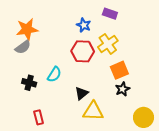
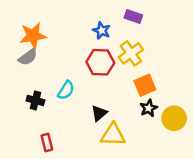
yellow circle: (144, 117) -> (174, 118), moved

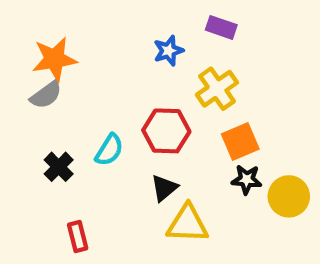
blue star: (102, 31) -> (168, 51), turned 30
red hexagon: (100, 62) -> (166, 131), moved
black cross: (35, 100) -> (59, 167), turned 30
black star: (149, 108) -> (247, 179), turned 30

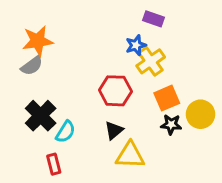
blue star: (168, 51) -> (136, 45), moved
cyan semicircle: (109, 150) -> (66, 132), moved
black cross: (59, 167) -> (41, 116), size x1.5
yellow circle: (289, 196) -> (200, 114), moved

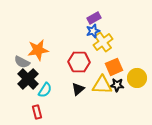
purple rectangle: (154, 19) -> (94, 18), moved, turned -48
orange star: (38, 41) -> (38, 50), moved
gray semicircle: (32, 66) -> (22, 62), moved, turned 63
yellow triangle: (130, 155) -> (102, 85), moved

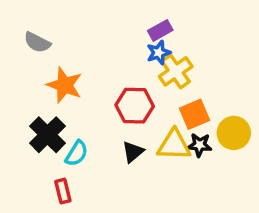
orange star: (38, 50) -> (65, 85), turned 30
gray semicircle: (22, 62) -> (37, 42), moved

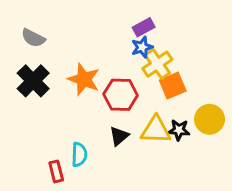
orange star: (65, 85) -> (84, 79), moved
orange square: (194, 114) -> (173, 86), moved
black cross: (47, 135) -> (33, 81), moved
cyan semicircle: (77, 153) -> (79, 155), moved, turned -30

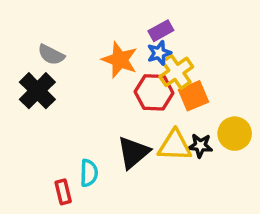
gray semicircle: (33, 38) -> (51, 55), moved
orange star: (84, 79) -> (120, 60), moved
red hexagon: (121, 95) -> (154, 92), moved
black triangle: (119, 136) -> (133, 152), size x1.5

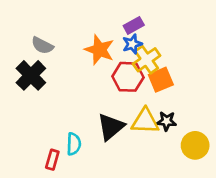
yellow circle: (235, 134) -> (195, 145), moved
red rectangle: (63, 192) -> (52, 160), turned 30

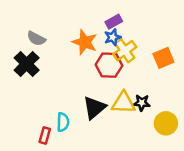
orange square: (161, 80) -> (163, 58), moved

